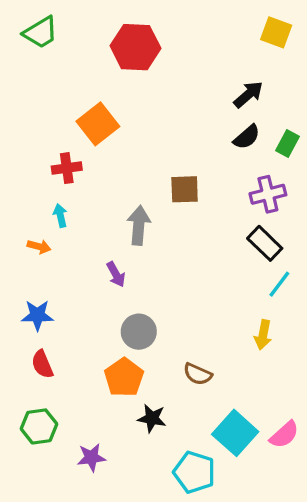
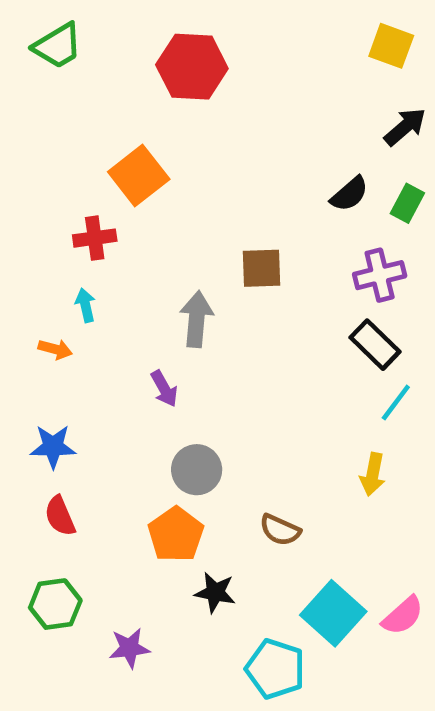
black arrow: (248, 94) -> (405, 127), moved

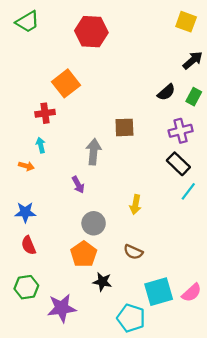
yellow arrow: (373, 474) -> (135, 205), moved
cyan square: (333, 613) -> (159, 292), turned 32
purple star: (129, 648) -> (62, 308), size x1.5

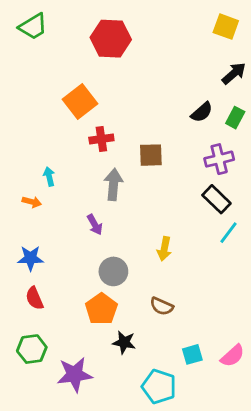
red cross: (45, 113) -> (101, 139), moved
cyan square: (159, 292) -> (192, 354), size x0.6

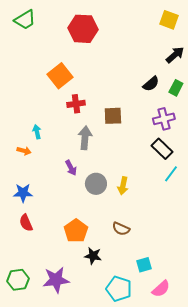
gray circle: (113, 271) -> (96, 184), moved
green hexagon: (32, 349) -> (18, 280), moved
pink semicircle: (233, 356) -> (161, 289), moved

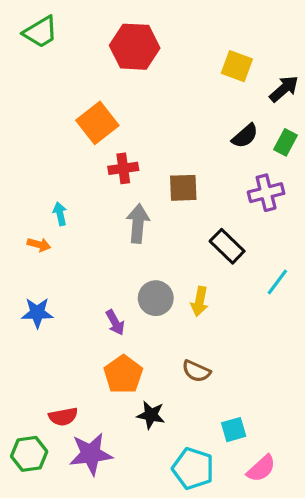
yellow square: (169, 20) -> (237, 66), moved
black rectangle: (162, 149) -> (227, 246), moved
purple arrow: (71, 168) -> (115, 322), moved
red semicircle: (26, 223) -> (63, 417), moved, turned -78

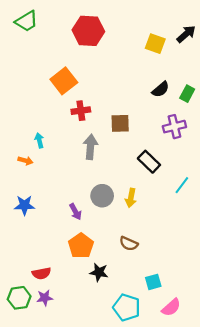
black arrow: (284, 89) -> (186, 34), moved
purple star: (91, 454) -> (45, 298), moved, size x0.6

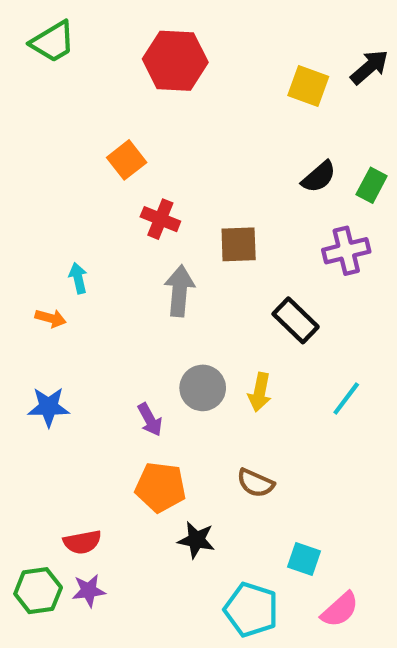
orange square: (64, 81) -> (127, 160), size x0.7
red cross: (81, 111) -> (160, 219), turned 30
cyan line: (182, 185) -> (346, 399), moved
orange pentagon: (81, 246) -> (160, 487), turned -30
cyan square: (153, 282) -> (304, 559), turned 35

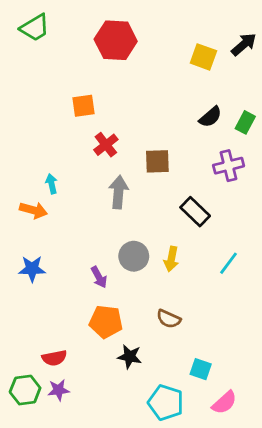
orange square: (127, 160) -> (84, 106), turned 30
red cross: (160, 219) -> (106, 145), turned 30
orange arrow: (51, 318) -> (33, 210), size x1.4

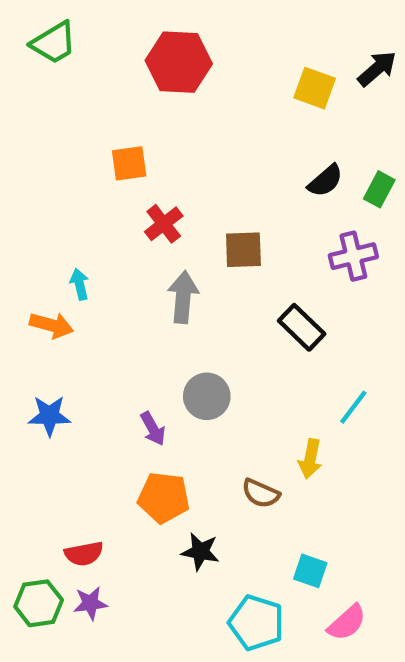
yellow arrow: (171, 259) -> (310, 459), moved

